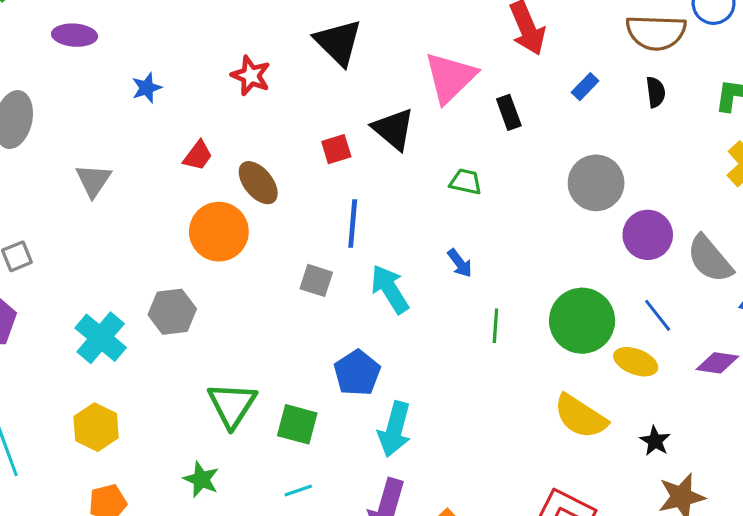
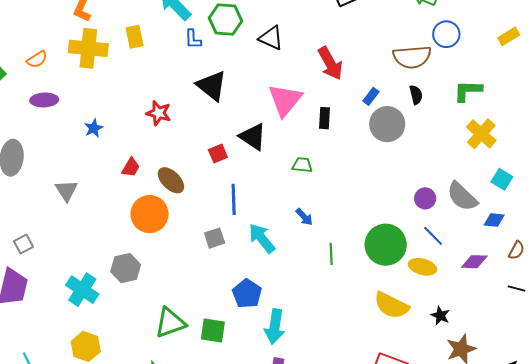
black rectangle: (509, 112) -> (325, 118), turned 30
gray circle: (596, 183) -> (387, 124), moved
purple circle: (648, 235) -> (425, 198), moved, size x0.7
gray square: (316, 280) -> (215, 238), turned -30
green triangle: (232, 405) -> (170, 323), turned 44

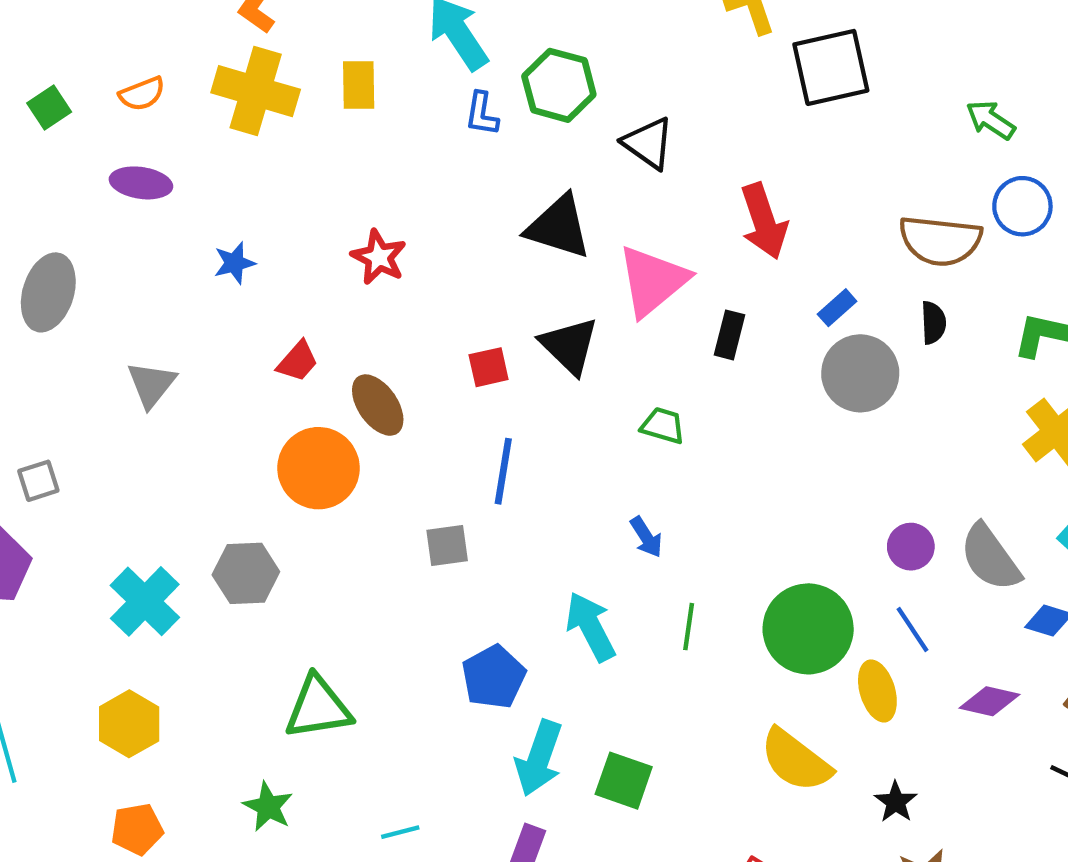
black triangle: (212, 86) -> (559, 227), moved, turned -32
cyan arrow: (262, 238) -> (591, 627), moved
yellow ellipse: (423, 267) -> (877, 691), turned 48
green square: (213, 330) -> (624, 781), moved

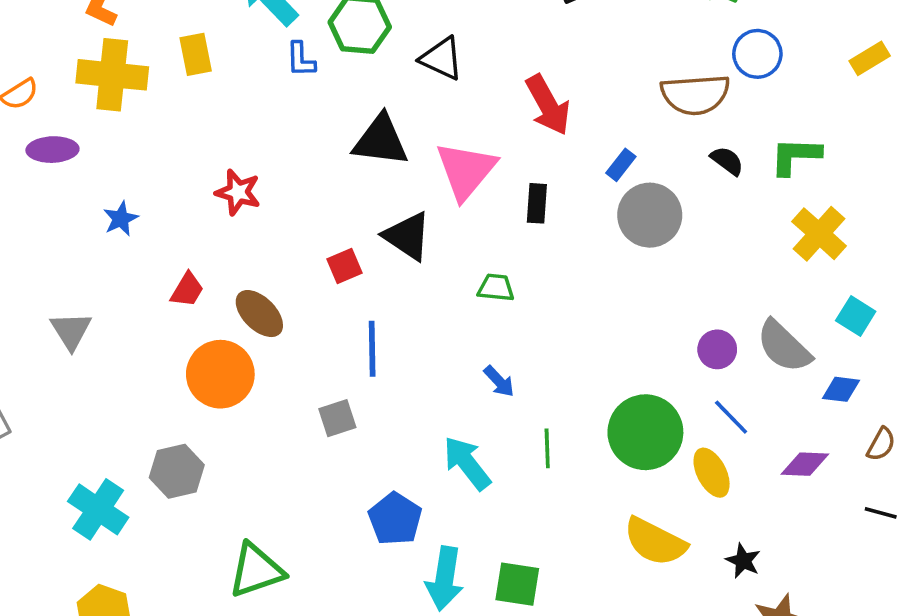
purple ellipse: (141, 183) -> (52, 150), moved
black semicircle: (933, 323) -> (727, 161), moved, turned -40

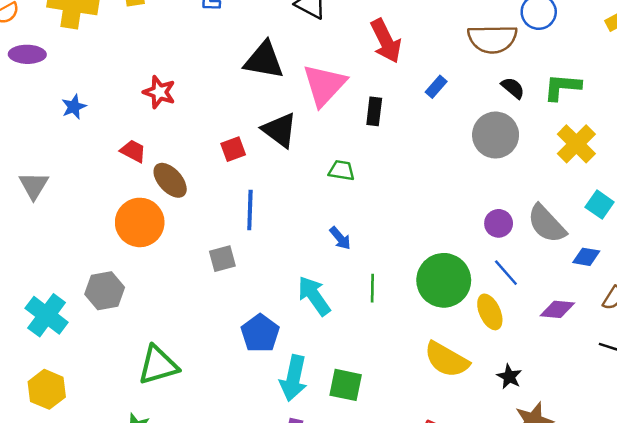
gray circle: (650, 215) -> (496, 135), moved
red trapezoid: (187, 290) -> (133, 151), moved, turned -96

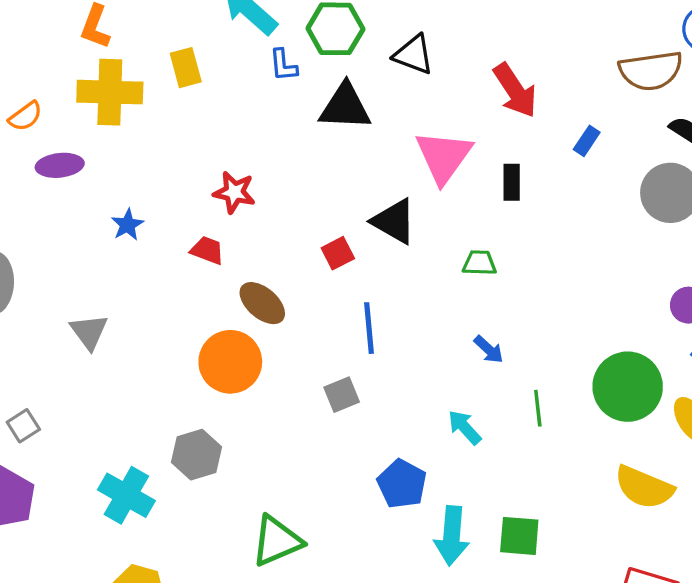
black triangle: (264, 60) -> (345, 107), moved
red trapezoid: (133, 151) -> (207, 250), moved
cyan arrow: (314, 296) -> (465, 427), size x0.7

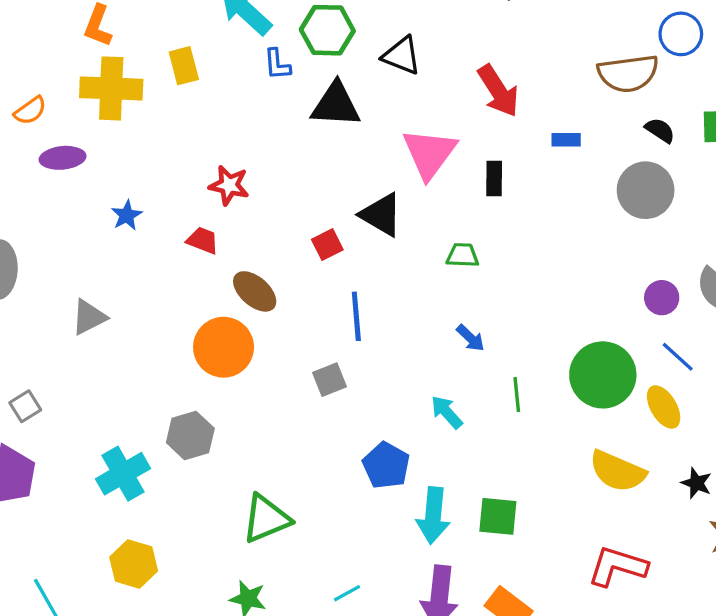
blue rectangle: (587, 141) -> (566, 140), turned 56
gray triangle: (89, 332) -> (89, 317), turned 39
cyan cross: (126, 495) -> (123, 474), turned 30

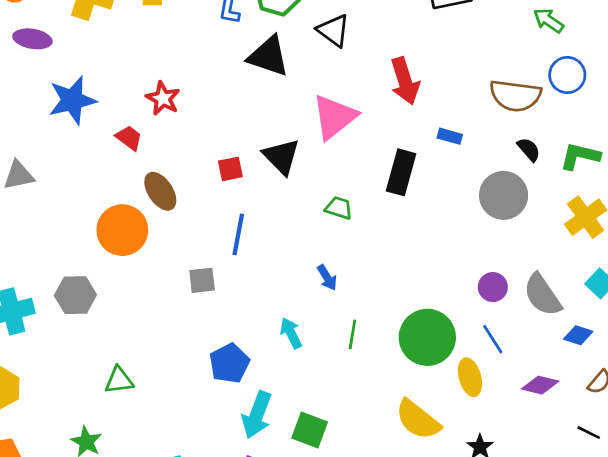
black rectangle: (494, 178) -> (401, 172), moved, size x1.5
blue star: (127, 215) -> (72, 100), size x1.8
green triangle: (266, 519) -> (119, 380), size x0.7

